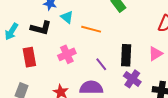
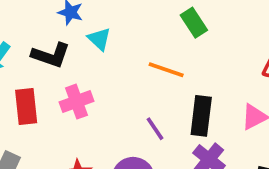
orange line: (91, 29) -> (166, 70), moved
pink cross: (67, 54) -> (77, 102), moved

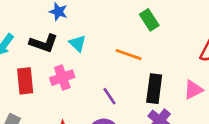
cyan triangle: (99, 39) -> (77, 43), moved
purple line: (155, 129) -> (109, 96), moved

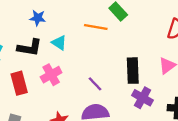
orange line: (129, 55) -> (96, 27), moved

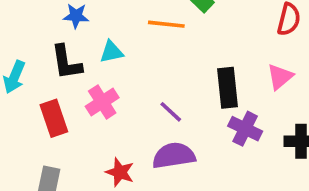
cyan triangle: (59, 43) -> (111, 52), turned -42
black L-shape: (30, 48) -> (66, 62), turned 75

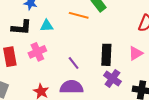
black L-shape: (66, 62) -> (21, 27), turned -85

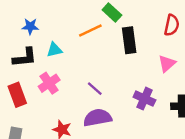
orange line: (79, 15) -> (90, 30), turned -30
black rectangle: (106, 55) -> (129, 40), moved

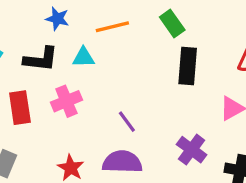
orange line: (90, 30) -> (112, 27), moved

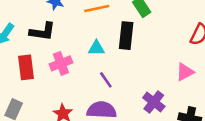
cyan triangle: (83, 57) -> (96, 48), moved
black rectangle: (188, 66) -> (126, 36), moved

